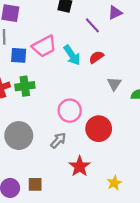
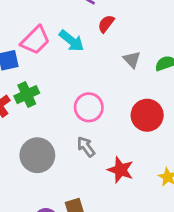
red semicircle: (96, 57) -> (106, 24), moved
red circle: (99, 129) -> (147, 115), moved
gray arrow: (58, 140) -> (86, 147), turned -63

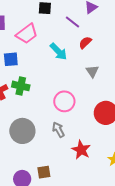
pink trapezoid: (35, 40) -> (27, 34), moved
gray triangle: (132, 60) -> (92, 71), moved
green cross: (27, 95) -> (21, 86), turned 30

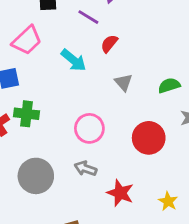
gray arrow: (58, 130) -> (86, 169), turned -35

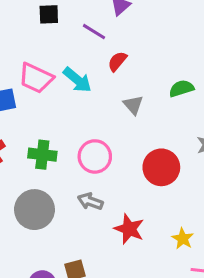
pink trapezoid: (27, 40) -> (36, 78), moved, turned 68
green semicircle: (169, 85) -> (181, 88), moved
green cross: (27, 114) -> (42, 155), moved

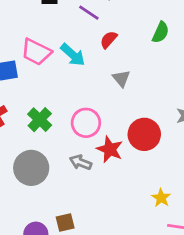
green semicircle: (181, 88) -> (161, 32), moved, turned 130
green cross: (42, 155) -> (40, 120), turned 35
red star: (129, 229) -> (110, 149), moved

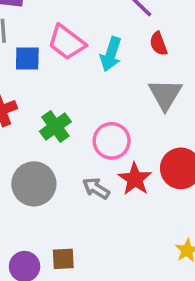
red semicircle: (109, 40) -> (158, 44), turned -72
cyan arrow: (73, 55) -> (111, 54), turned 56
gray triangle: (121, 79) -> (165, 94), size x1.5

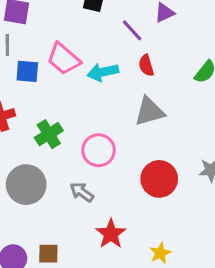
cyan arrow: (111, 54) -> (103, 72), turned 56
gray triangle: (165, 94) -> (149, 111), turned 40
red star: (135, 179) -> (111, 234), moved

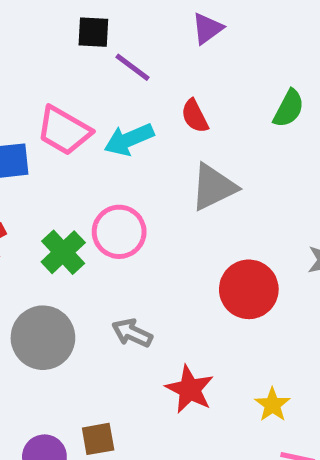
purple line: (132, 30) -> (133, 67), moved
pink circle: (99, 150) -> (119, 232), moved

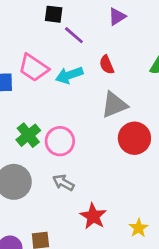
pink circle: (119, 232) -> (60, 141), moved
red circle: (249, 289) -> (134, 138), moved

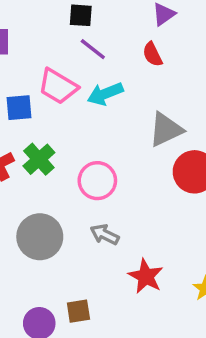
purple line: (74, 35) -> (93, 49), moved
red semicircle: (107, 65) -> (152, 54), moved
green cross: (28, 135) -> (39, 159), moved

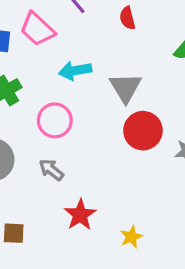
cyan arrow: (105, 94) -> (75, 71), moved
gray triangle: (166, 130) -> (125, 88), turned -48

